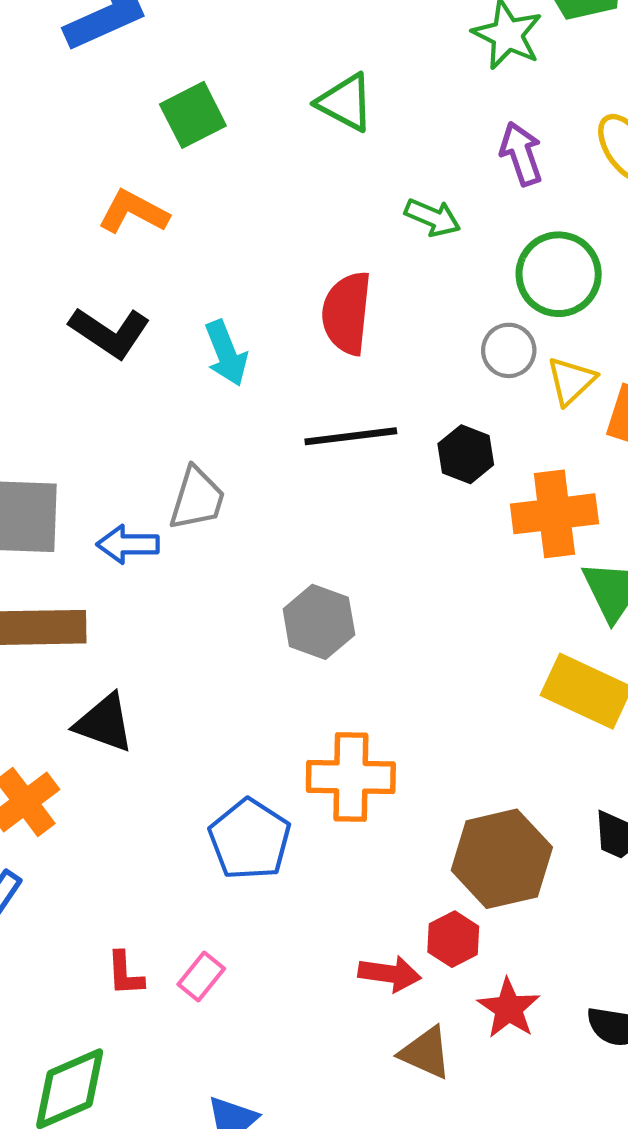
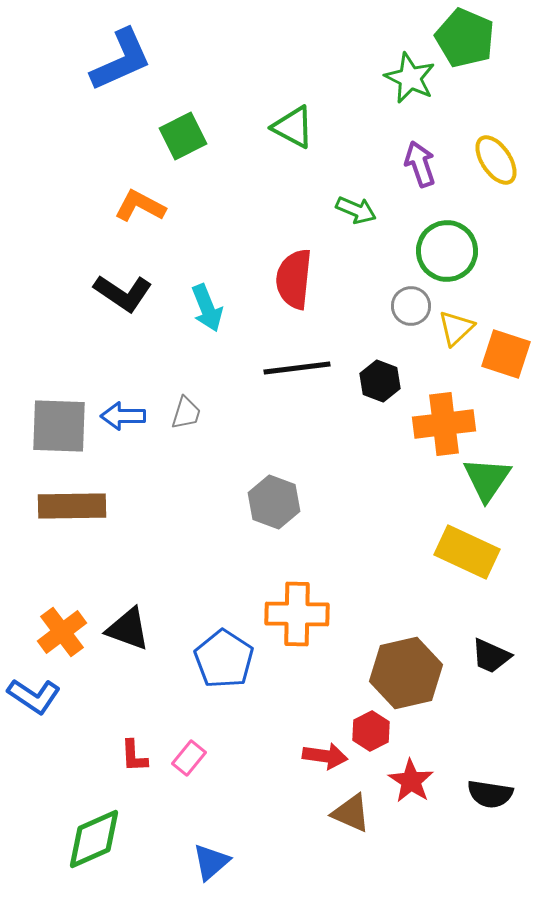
gray trapezoid: (197, 499) -> (186, 413), size x0.7
blue arrow: (128, 544) -> (123, 416), moved
black triangle: (104, 723) -> (128, 629), moved

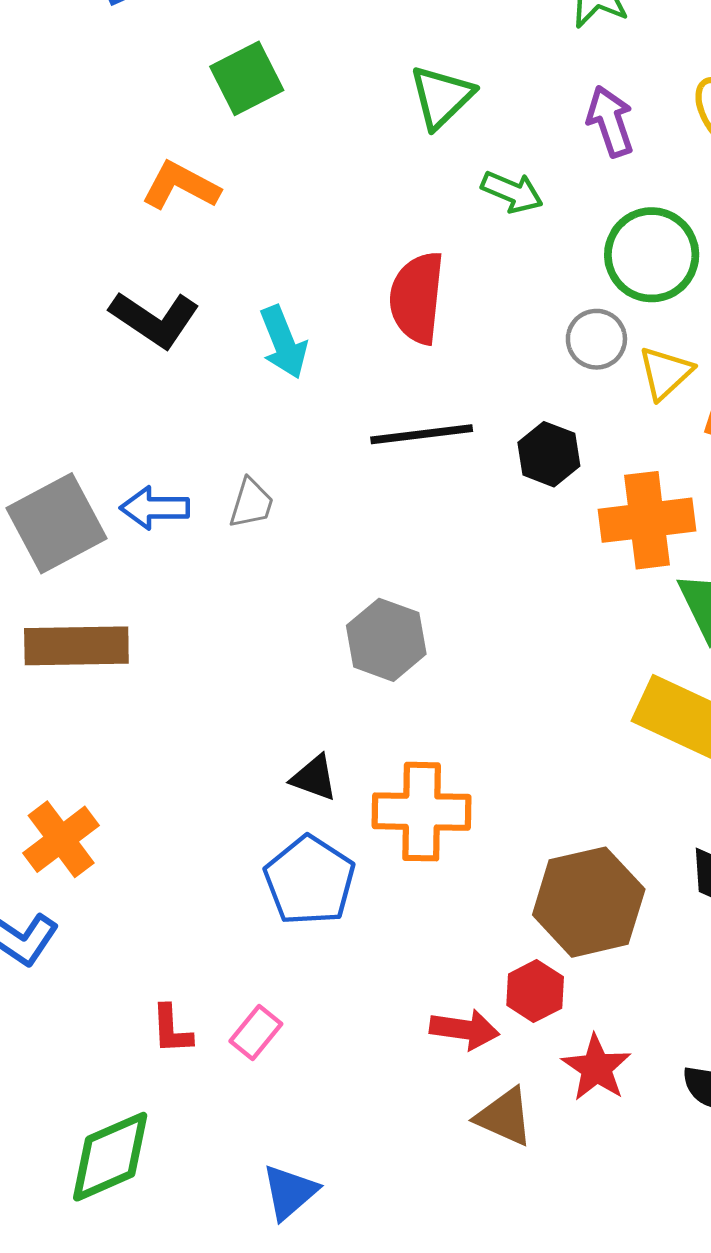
green triangle: (293, 127) -> (441, 97), moved, turned 48
gray square: (59, 426) -> (56, 523), turned -30
black triangle: (128, 629) -> (314, 778), moved, size x0.7

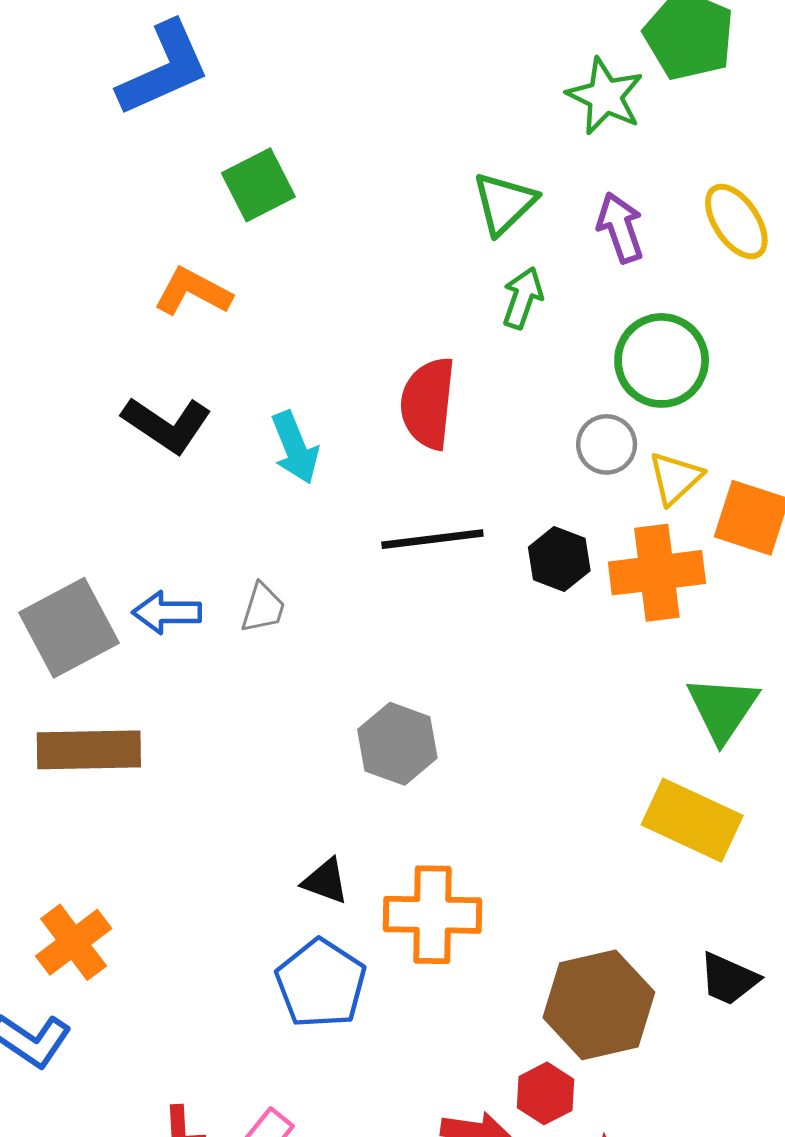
green triangle: (441, 97) -> (504, 203), moved
green arrow: (512, 192) -> (523, 298), turned -94
orange cross: (647, 520) -> (657, 573), moved

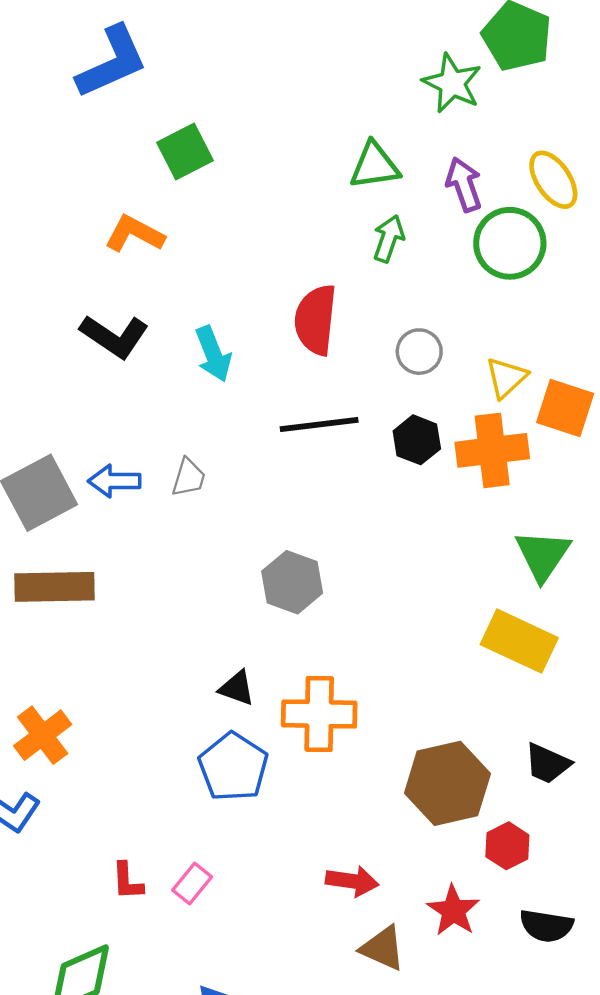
green triangle: (504, 203) -> (374, 166), turned 36
green circle: (662, 360) -> (510, 243), moved
gray circle: (607, 444) -> (419, 352), moved
red hexagon: (545, 1093) -> (507, 846), moved

